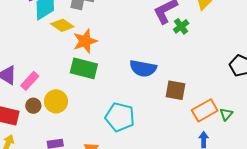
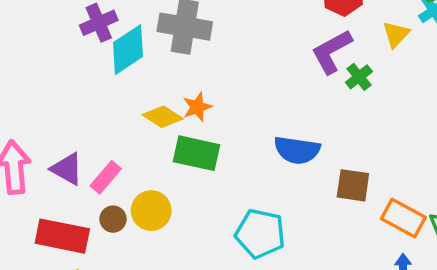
yellow diamond: (62, 25) -> (163, 117), moved
orange star: (85, 41) -> (197, 107), size x0.7
orange rectangle: (205, 110) -> (403, 218), turned 60

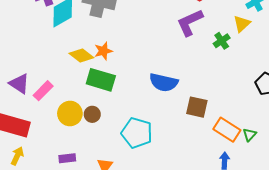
yellow triangle: (396, 34) -> (242, 24), moved
green cross: (359, 77) -> (222, 41), moved
brown circle: (113, 219) -> (92, 114), moved

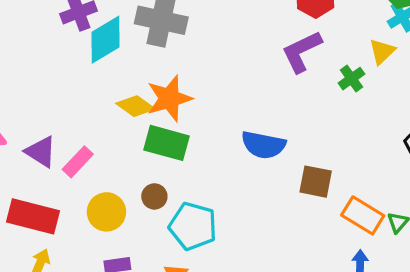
orange star: (103, 51) -> (169, 98), size x1.6
yellow circle: (70, 113) -> (106, 212), moved
cyan pentagon: (137, 133) -> (193, 226), moved

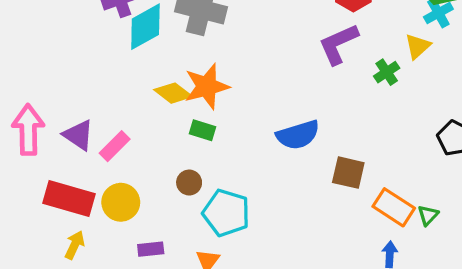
green rectangle: (166, 143) -> (203, 130), size x0.6
blue semicircle: (263, 145) -> (298, 135), turned -30
yellow circle: (106, 212) -> (121, 202), moved

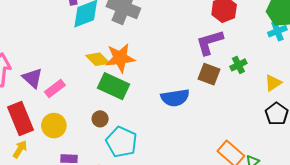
yellow triangle: (418, 46) -> (273, 83), moved
green rectangle: (203, 130) -> (113, 86), size x1.8
brown square: (348, 173) -> (209, 74), moved
red rectangle: (69, 199) -> (21, 118), turned 44

